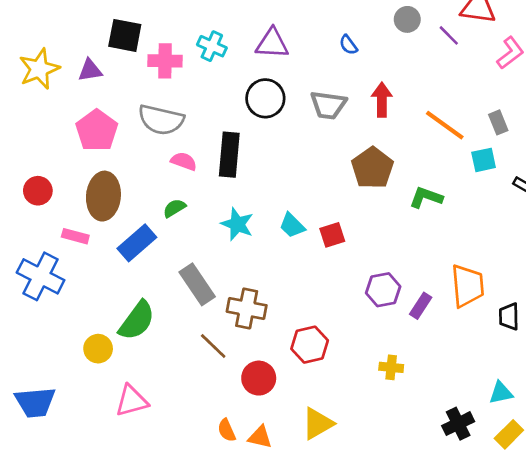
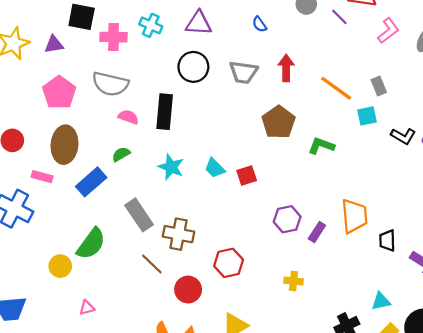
pink triangle: (132, 401) -> (87, 308), size x0.6

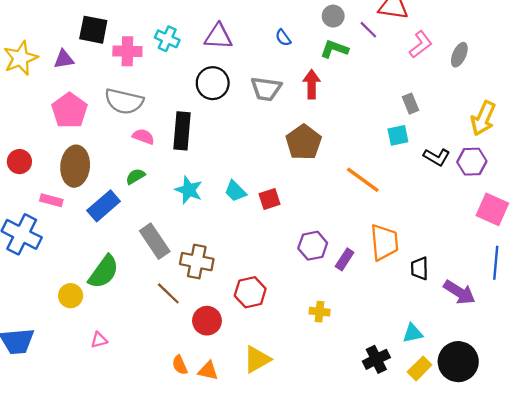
orange line: (336, 88) -> (363, 180), moved
green L-shape: (321, 146) -> (334, 49), moved

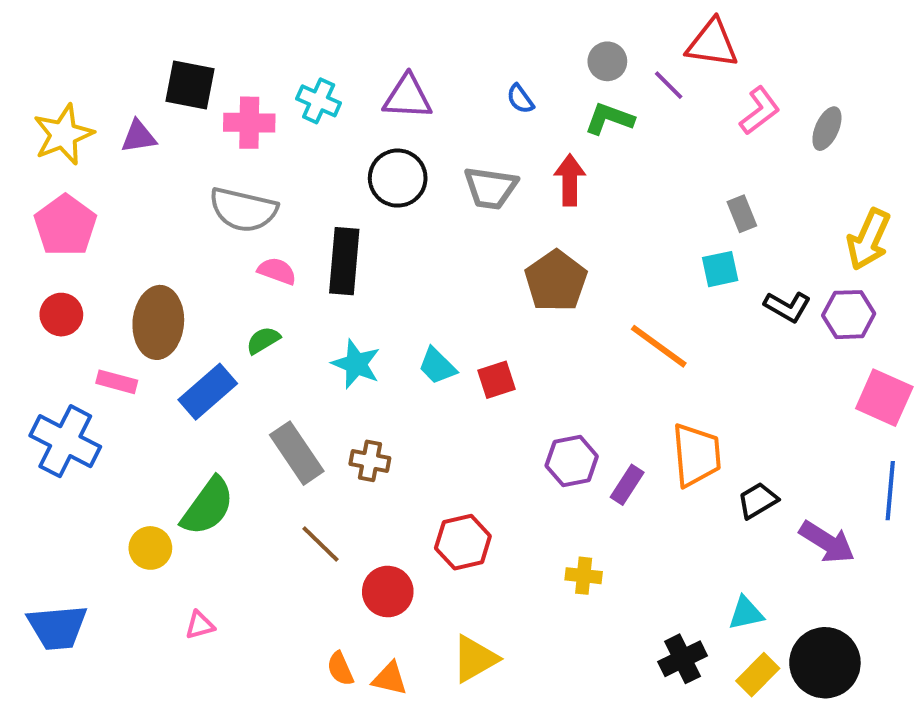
pink pentagon: (69, 110) -> (65, 226), moved
brown cross: (197, 262) -> (370, 461), moved, size x0.7
black trapezoid: (420, 268) -> (758, 501), turned 60

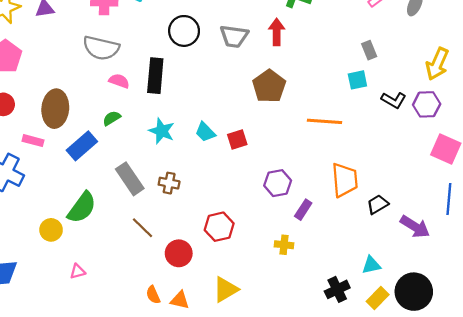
orange line: (659, 346) -> (324, 121), turned -32
purple rectangle: (627, 485) -> (303, 210), moved

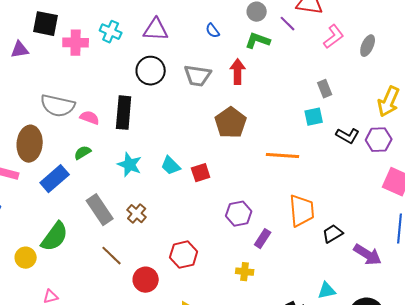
gray semicircle: (101, 48) -> (58, 106), moved
brown cross: (169, 183) -> (137, 214), turned 30

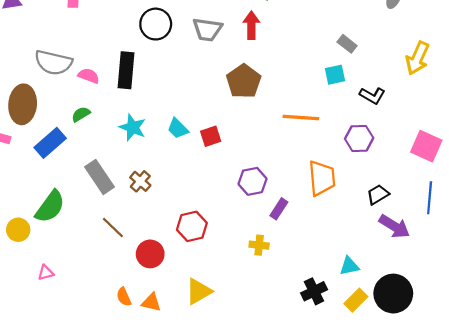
gray rectangle: (325, 89) -> (347, 44), turned -30
purple hexagon: (379, 140) -> (359, 138), moved
black trapezoid: (333, 234) -> (378, 195), moved

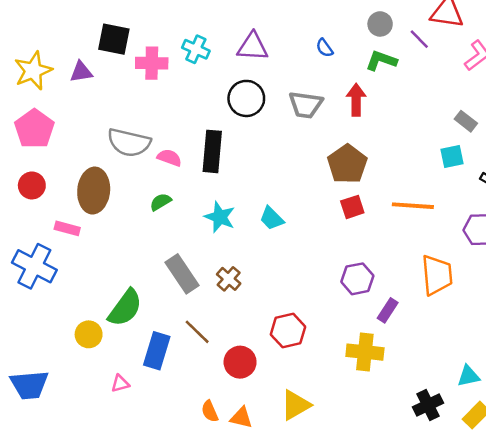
red square: (211, 136) -> (352, 207), moved
blue rectangle: (50, 143) -> (157, 351), moved, turned -32
yellow cross: (259, 245) -> (365, 352), size x1.6

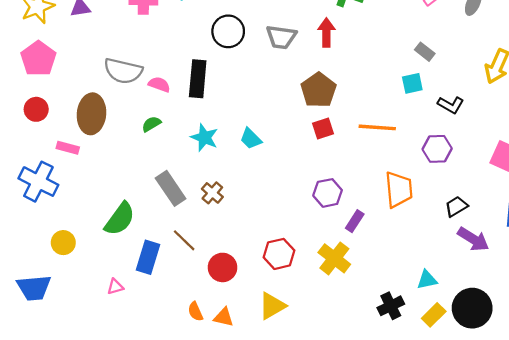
red hexagon: (288, 331) -> (279, 254), moved
yellow circle: (89, 334) -> (63, 243), moved
yellow cross: (365, 352) -> (334, 258), turned 32

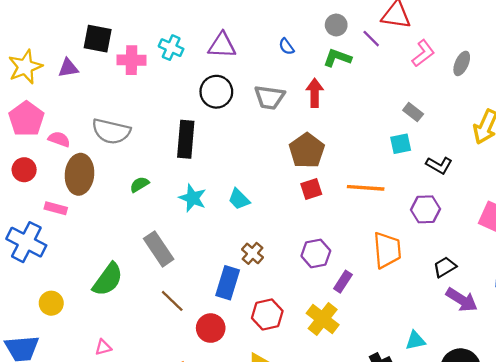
pink semicircle: (159, 84) -> (59, 139), moved
brown cross: (212, 193) -> (253, 253), moved
blue rectangle: (148, 257) -> (228, 283), moved

